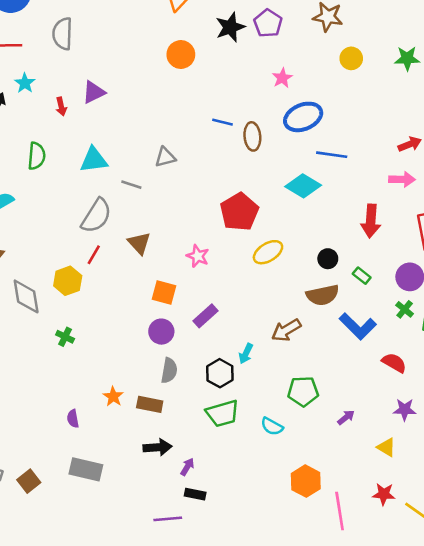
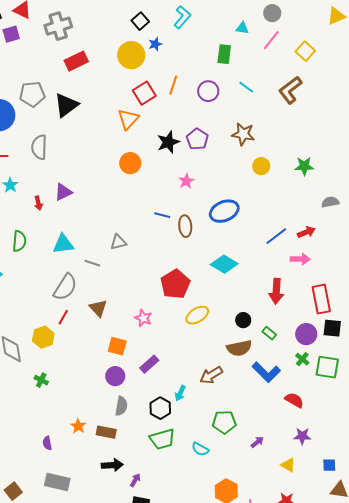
pink star: (282, 78) -> (186, 181), moved
blue line: (332, 155) -> (276, 236), moved, turned -45

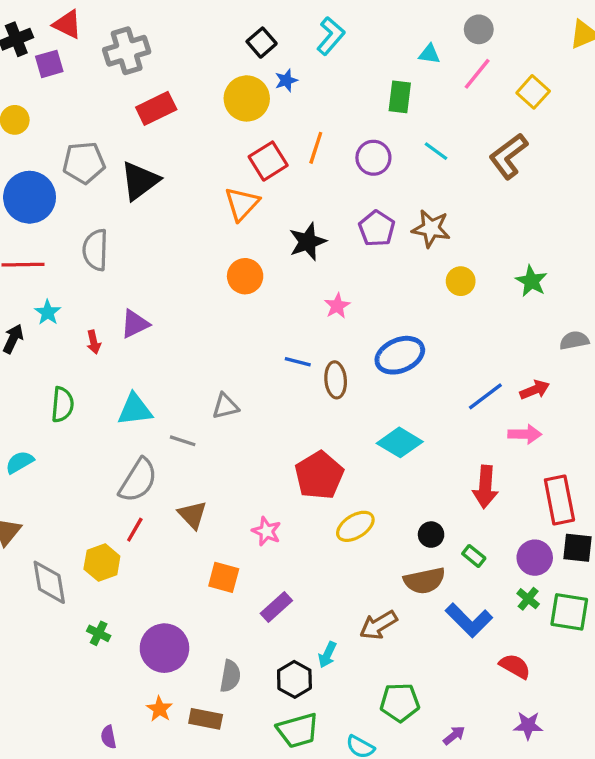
purple pentagon: (197, 139) -> (377, 228), moved
green star: (304, 166) -> (531, 281), turned 30
purple circle: (115, 376) -> (164, 648), moved, size x1.5

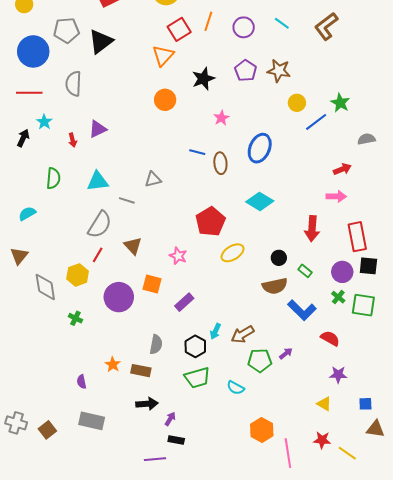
blue ellipse: (400, 355) -> (260, 148), turned -44
blue line: (485, 396) -> (316, 122), moved
brown arrow: (378, 625) -> (243, 334), moved
purple circle: (164, 648) -> (119, 297), moved
purple arrow: (454, 735) -> (286, 353), moved

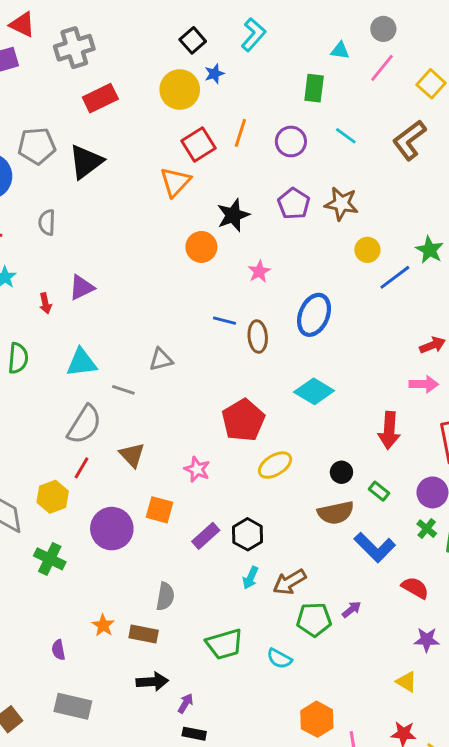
gray semicircle: (73, 84) -> (47, 222), size x0.7
orange circle: (165, 100) -> (201, 247), moved
green cross: (75, 318) -> (50, 559), size x1.5
black hexagon: (195, 346) -> (248, 534), moved

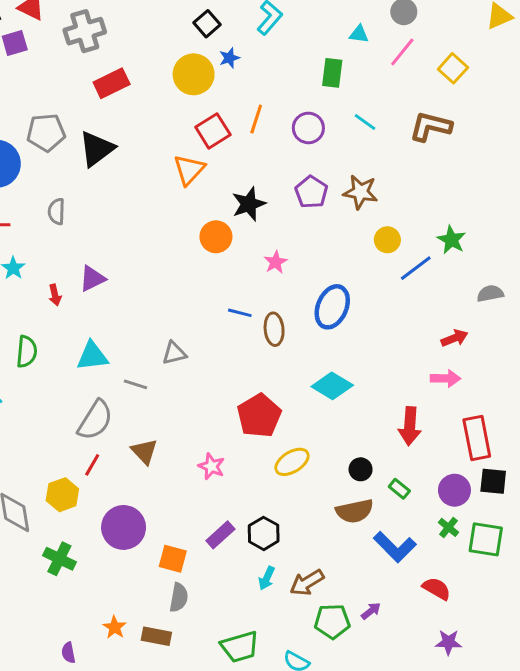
brown L-shape: (409, 140) -> (431, 126), turned 51
orange square: (159, 510) -> (173, 559), moved

